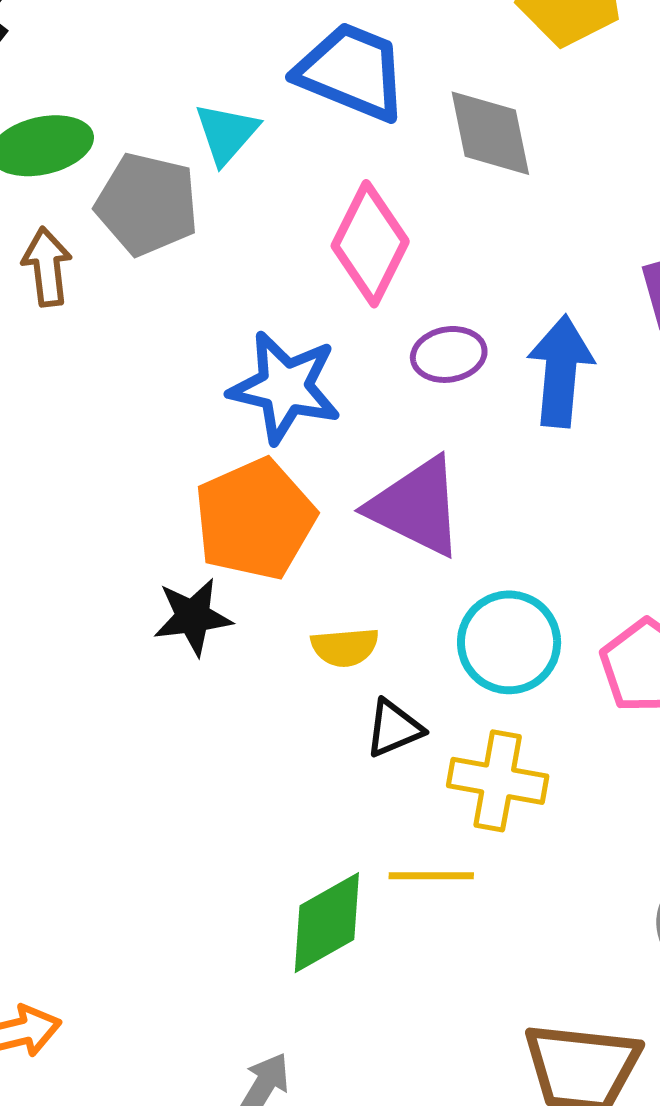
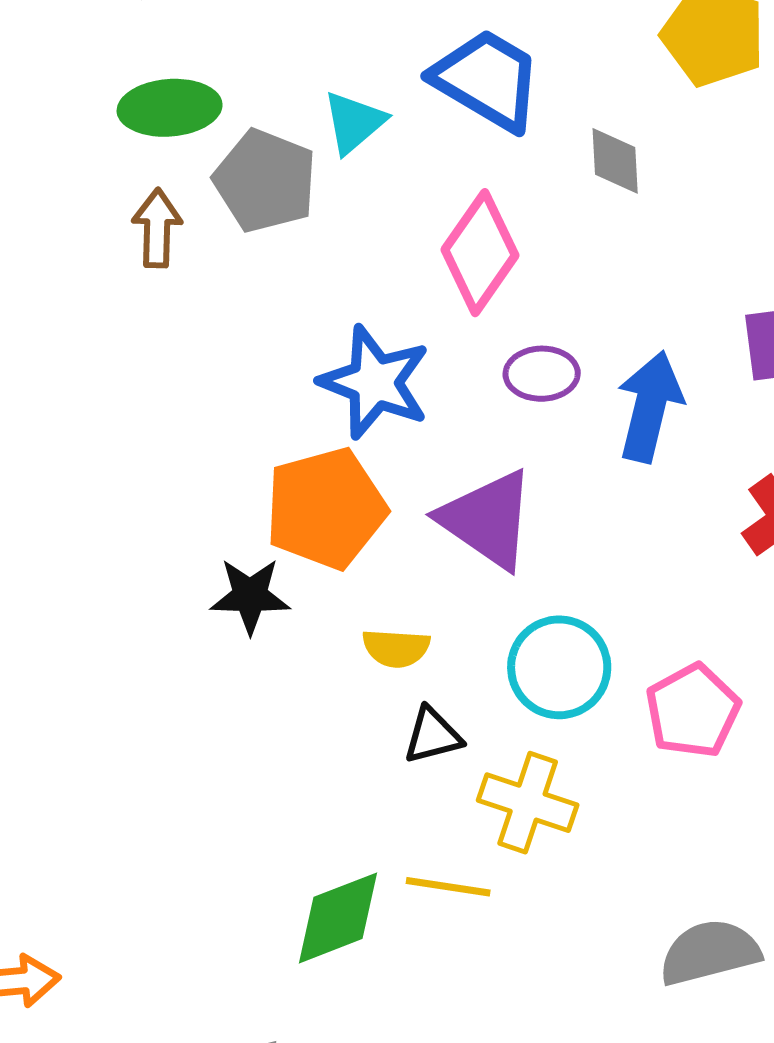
gray diamond: (490, 133) -> (615, 161), size x0.7

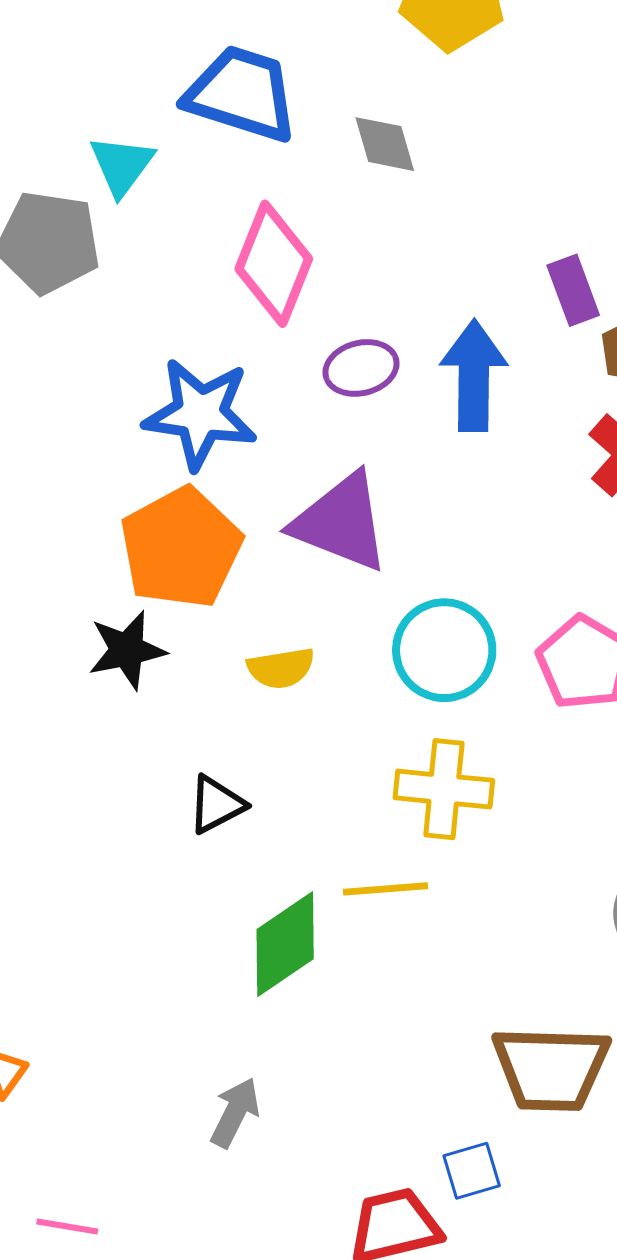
black triangle: (433, 736) -> (216, 804), moved

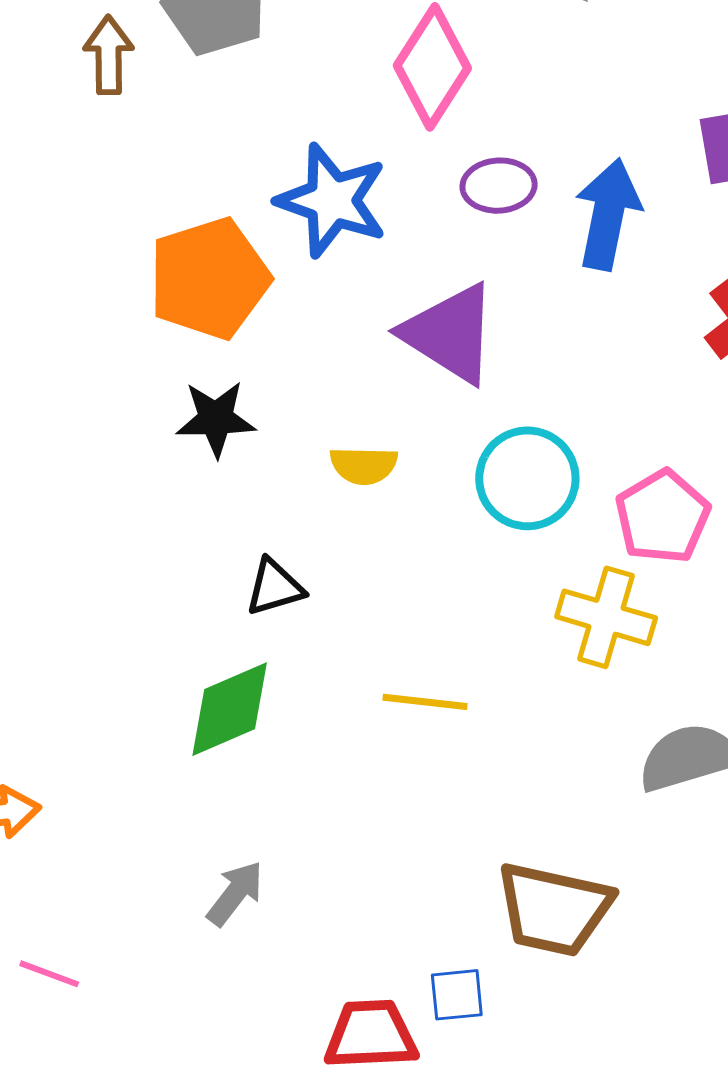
orange pentagon: (181, 548) -> (209, 279), moved
yellow cross: (444, 789) -> (606, 617), moved
green diamond: (285, 944) -> (230, 709), moved

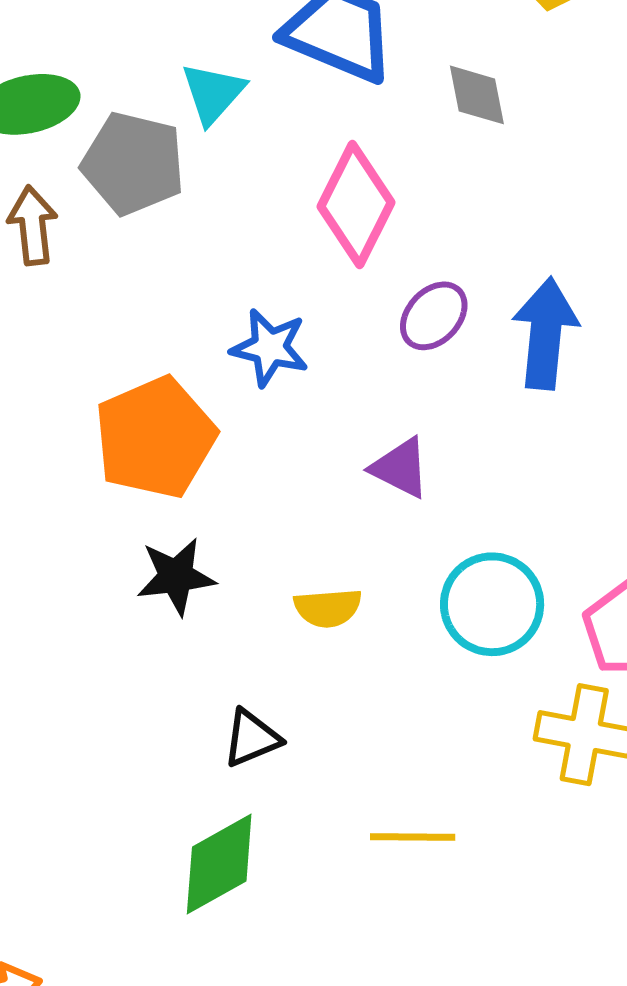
purple ellipse: (499, 186) -> (434, 316), turned -38
blue star: (332, 201) -> (270, 348), size x0.7
purple triangle: (450, 333) -> (400, 468), size x0.6

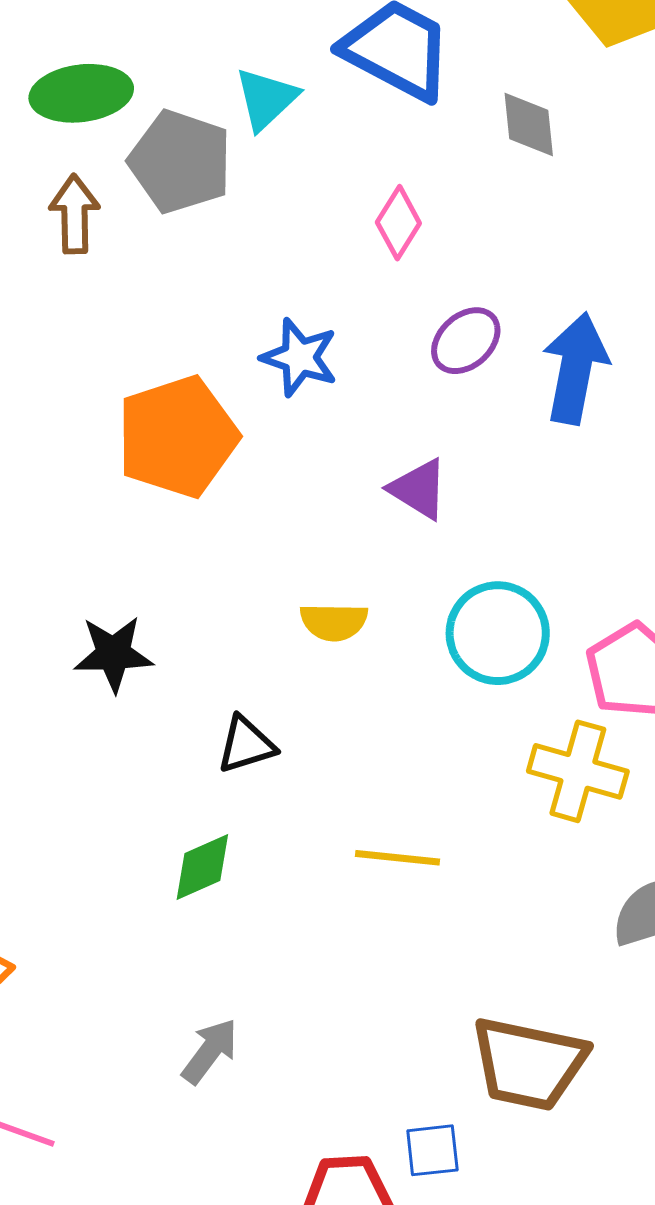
pink diamond: (356, 205) -> (398, 223), size x0.6
black star: (176, 576) -> (113, 654), moved
green diamond: (219, 864) -> (202, 867), size x0.7

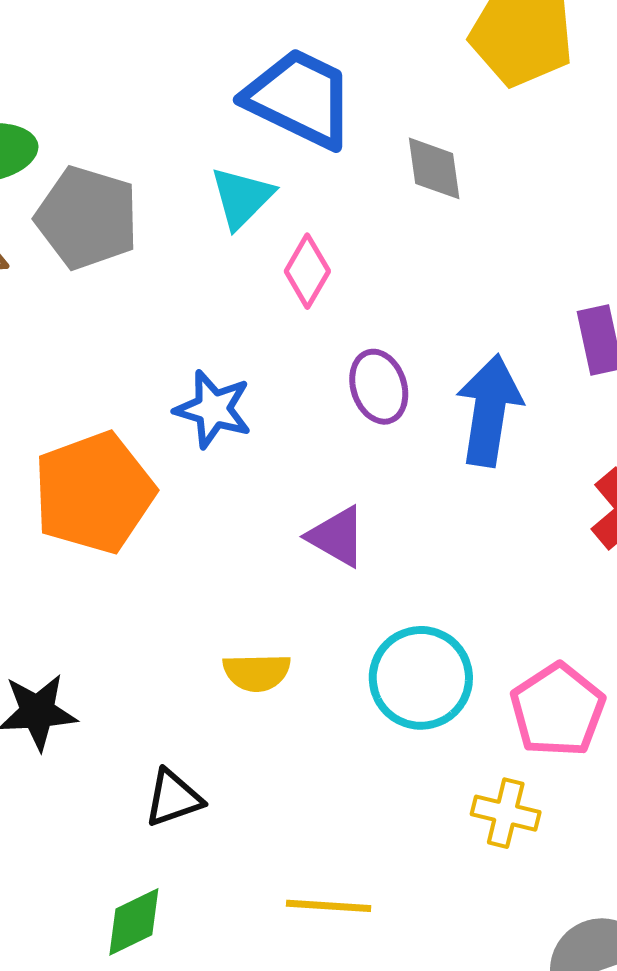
cyan triangle: (266, 99) -> (242, 198), moved
purple ellipse: (466, 341) -> (379, 387), turned -64
yellow cross: (578, 771) -> (506, 813), size x0.7

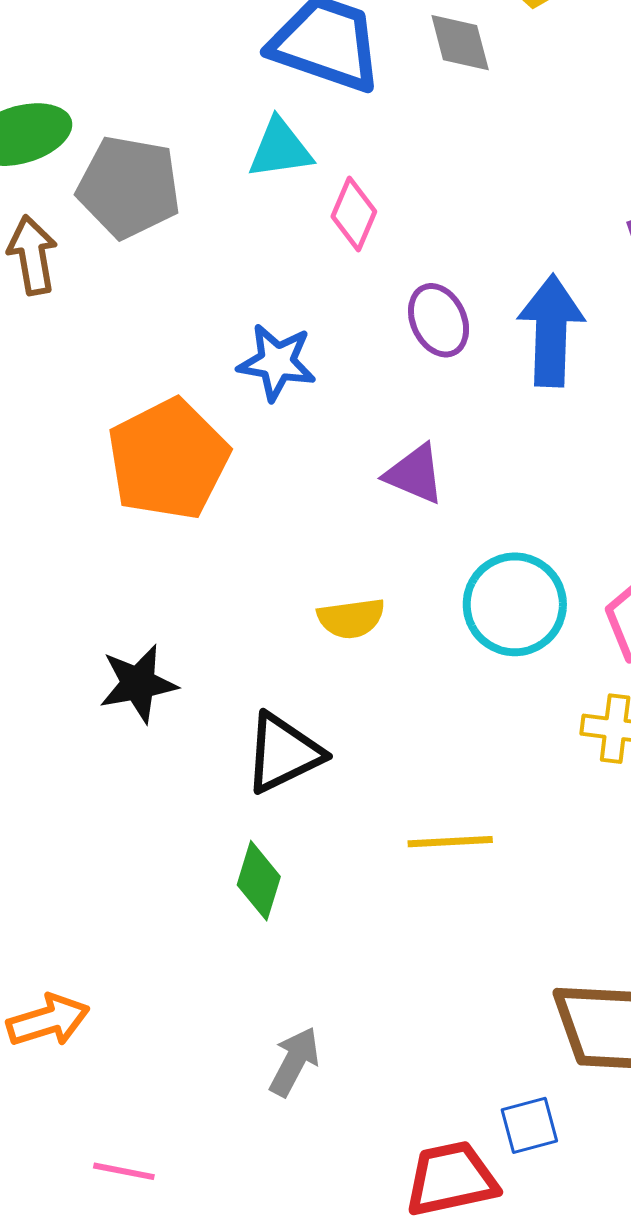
gray diamond: (434, 168) -> (460, 43), moved
cyan triangle: (242, 198) -> (280, 149), turned 44
black triangle: (173, 798) -> (283, 753), size x1.4
green diamond: (134, 922) -> (259, 881), turned -40

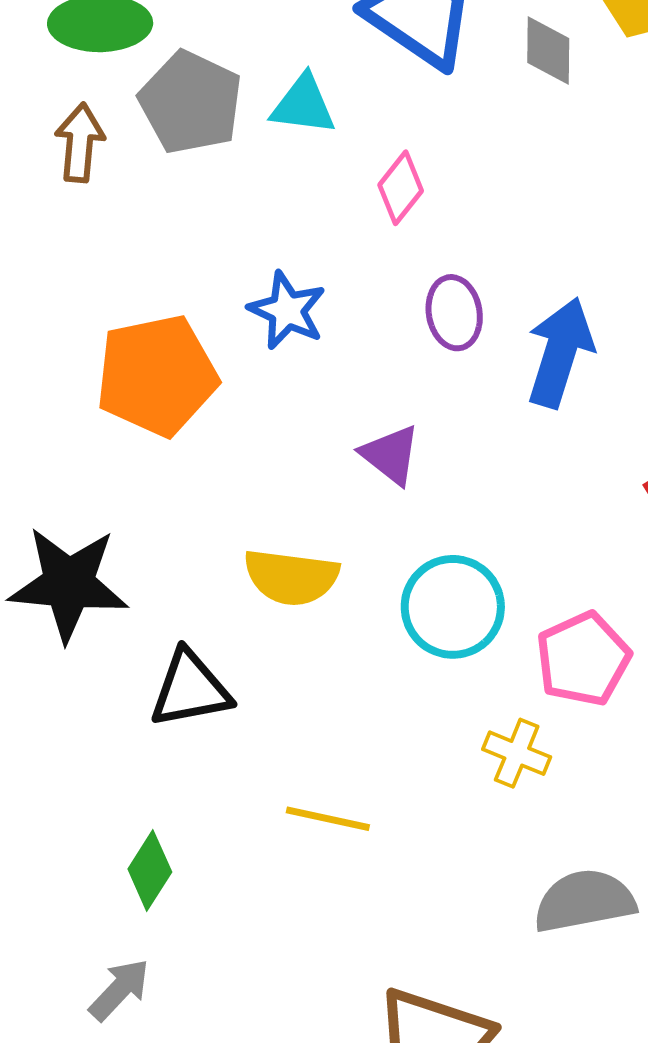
cyan triangle: (280, 149) -> (303, 105), moved
yellow semicircle: (351, 618) -> (291, 577), size x1.4
black star: (138, 684) -> (69, 584), size x1.5
green diamond: (259, 881) -> (150, 871), moved

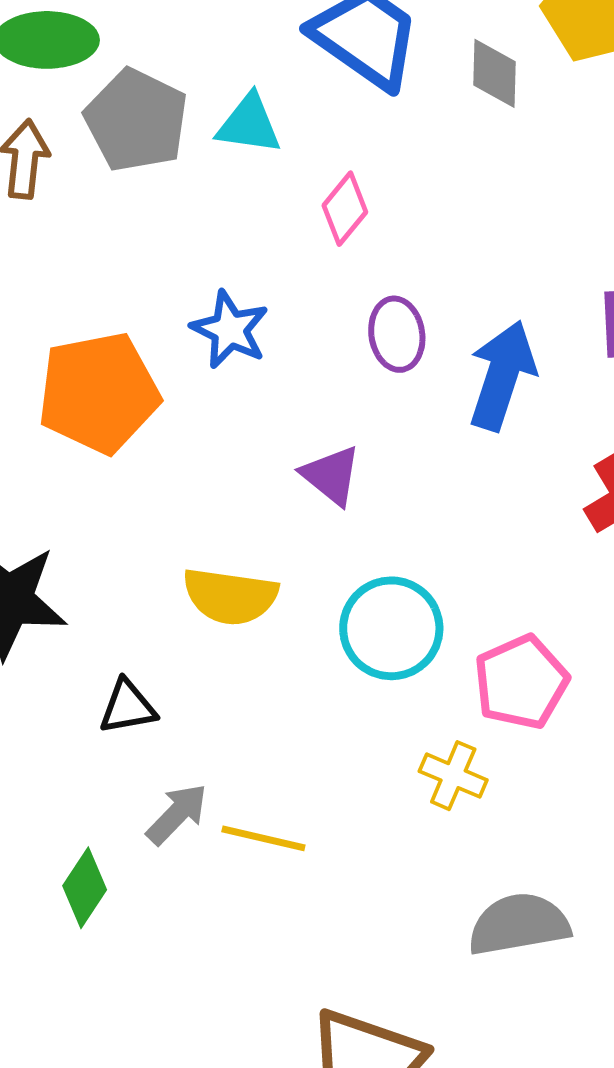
black triangle: (190, 689) -> (128, 707), size x0.7
gray arrow: (119, 990) -> (177, 814), moved

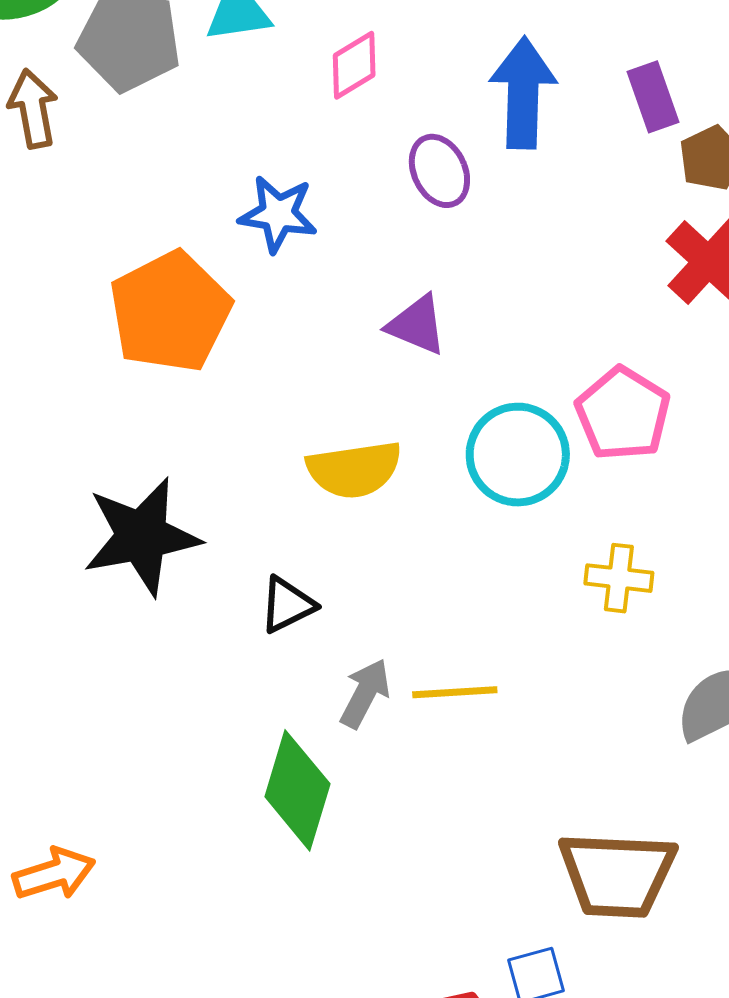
pink diamond: (345, 209) -> (354, 65), turned 36
blue arrow: (502, 375) -> (523, 93), moved
pink pentagon: (521, 682) -> (623, 414), moved
green diamond: (85, 888) -> (297, 790), size x1.5

